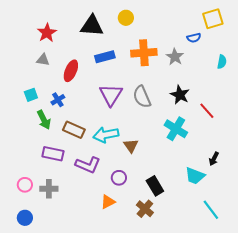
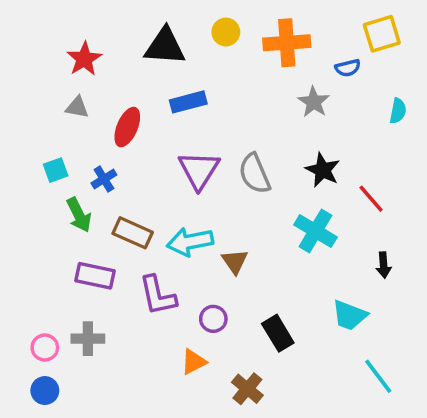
orange cross: (144, 53) -> (287, 43), moved
black arrow: (214, 159) -> (384, 265), moved, turned -32
purple L-shape: (88, 165) -> (158, 296), turned 55
pink circle: (25, 185) -> (45, 348), moved
brown cross: (145, 209) -> (247, 389), moved

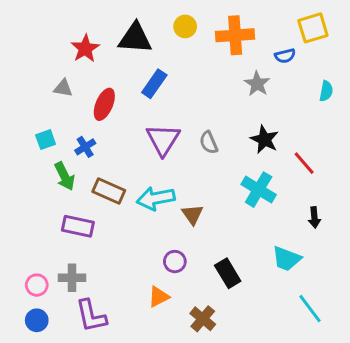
red star: (84, 59) -> (85, 48), moved
blue rectangle: (188, 102) -> (154, 84), turned -40
gray semicircle: (255, 174) -> (209, 143), size x0.7
purple L-shape: (158, 296) -> (91, 316), moved

